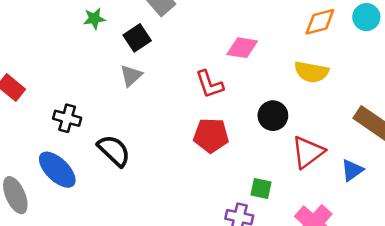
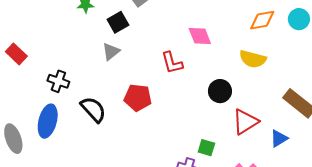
pink diamond: (242, 48) -> (200, 36), turned 55
red pentagon: (211, 135) -> (138, 98), moved
blue ellipse: (57, 170) -> (48, 121), turned 56

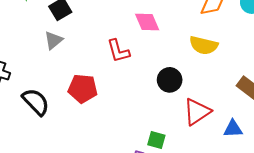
blue triangle: (279, 138) -> (233, 129), turned 30

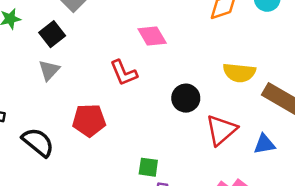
yellow semicircle: (204, 45) -> (239, 73), moved
green square: (156, 140) -> (148, 167), moved

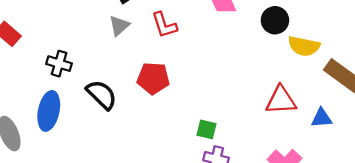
red L-shape: (124, 73) -> (164, 25), moved
black circle: (186, 98) -> (275, 20), moved
red triangle: (221, 130) -> (281, 100), turned 32

